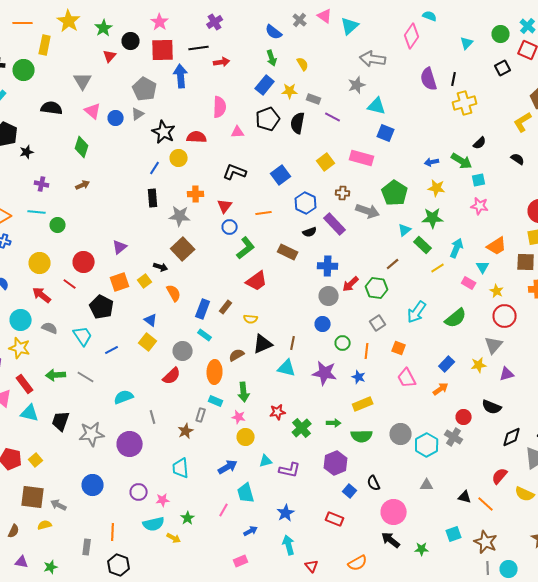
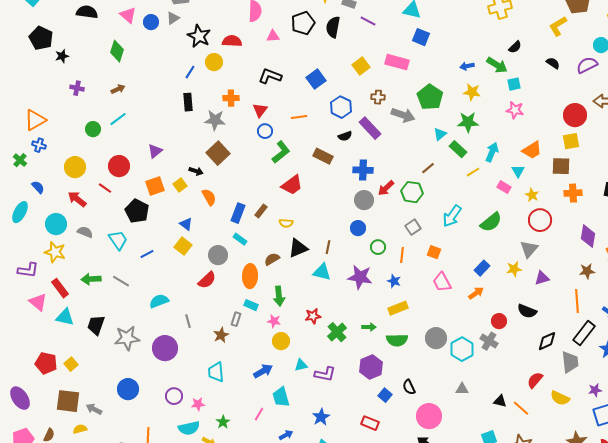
cyan line: (37, 212) -> (118, 119), moved, turned -42

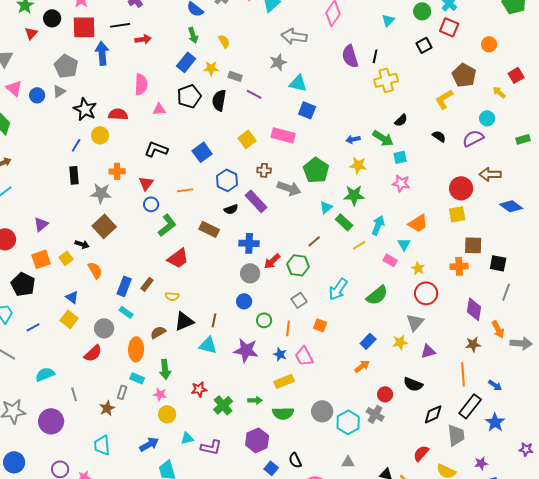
brown square: (561, 166) -> (473, 245), moved
pink trapezoid: (442, 282) -> (304, 356), moved

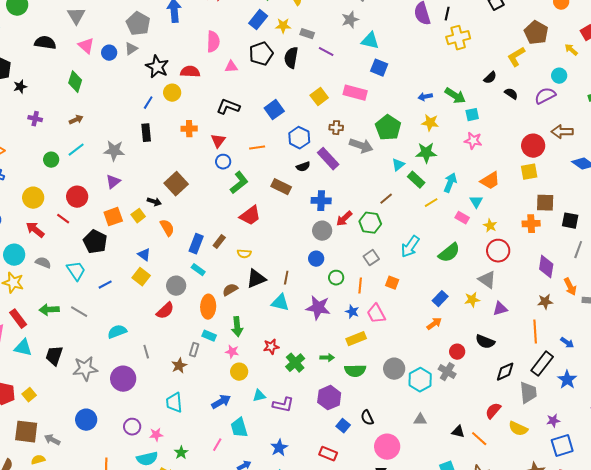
black semicircle: (401, 120) -> (490, 78), moved
gray star: (101, 193) -> (114, 151), moved
gray triangle: (415, 322) -> (487, 280), turned -36

